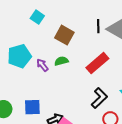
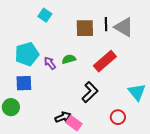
brown square: (64, 35) -> (85, 28), moved, turned -30
black L-shape: (99, 98) -> (90, 92), moved
blue square: (32, 107) -> (24, 83), moved

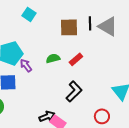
red rectangle: (105, 61) -> (76, 59), moved, size x0.6
purple arrow: (50, 63) -> (26, 65), moved

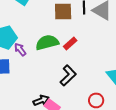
green semicircle: (53, 58) -> (47, 42), size x1.6

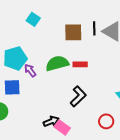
red rectangle: (70, 43) -> (80, 64), turned 40

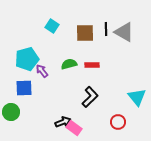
cyan square: (33, 19) -> (52, 26), moved
green semicircle: (57, 63) -> (69, 64), size x0.7

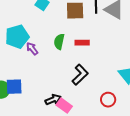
green semicircle: (69, 64) -> (59, 42), turned -63
blue square: (24, 88) -> (14, 87), moved

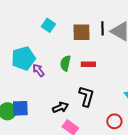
black L-shape: (80, 75) -> (86, 96), turned -30
black arrow: (53, 100) -> (60, 107), moved

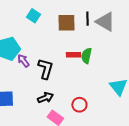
green semicircle: (65, 63) -> (86, 56), moved
black L-shape: (86, 96) -> (45, 69), moved
red circle: (114, 121) -> (79, 105), moved

